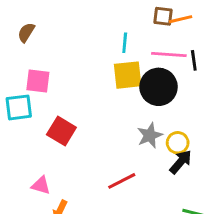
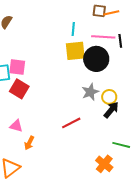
pink square: (38, 81) -> (17, 67), moved
red square: (61, 131) -> (19, 89), moved

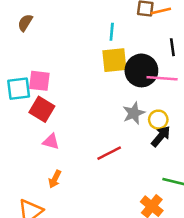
pink line: (103, 37) -> (162, 78), moved
pink triangle: (16, 126) -> (51, 142), moved

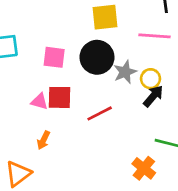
black circle: (141, 70) -> (97, 57), moved
pink square: (39, 81) -> (54, 57), moved
red square: (42, 109) -> (60, 97), moved, turned -30

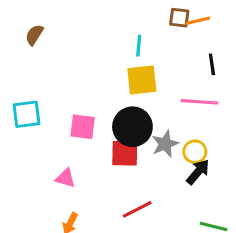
red square: (60, 97) -> (125, 153), moved
red line: (100, 113) -> (137, 209), moved

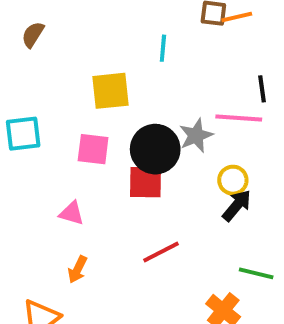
black line: (212, 64) -> (262, 89), moved
yellow square: (142, 80) -> (111, 91), moved
gray star: (165, 144) -> (196, 136), moved

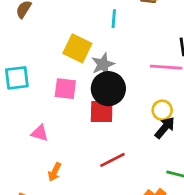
yellow square: (111, 91) -> (77, 48), turned 32
gray star: (196, 136) -> (103, 64), moved
pink triangle: (72, 213) -> (40, 133), moved

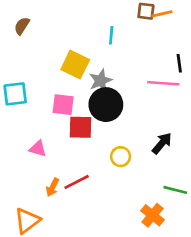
yellow circle: (162, 110) -> (121, 157), moved
red square: (102, 112) -> (81, 127), moved
red line: (112, 160) -> (77, 182), moved

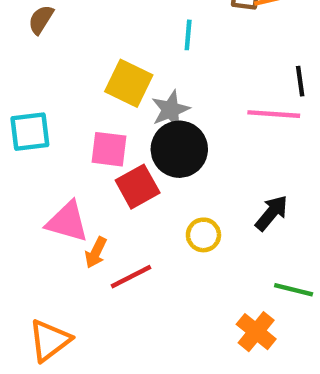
red square: (81, 127) -> (138, 187), turned -30
pink triangle: (38, 149) -> (67, 222), size x1.5
orange arrow: (53, 187) -> (96, 252), moved

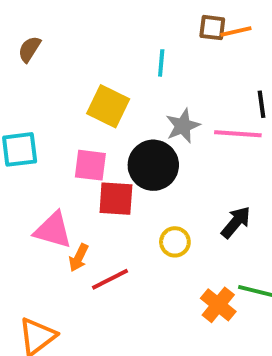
gray star: (171, 110) -> (183, 126), moved
red square: (138, 187) -> (116, 199), turned 33
orange cross: (256, 332) -> (218, 305), moved

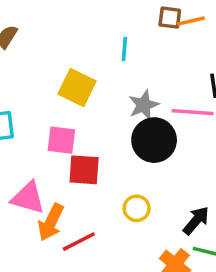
black circle: (153, 165) -> (154, 140), moved
black arrow: (236, 222) -> (196, 221), moved
orange arrow: (79, 258) -> (51, 222), size x1.5

